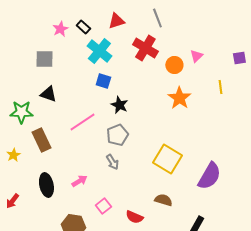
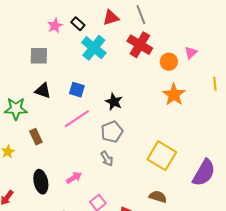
gray line: (157, 18) -> (141, 15), moved
blue square: (103, 81) -> (77, 90), moved
brown rectangle: (41, 140) -> (36, 137), size x0.7

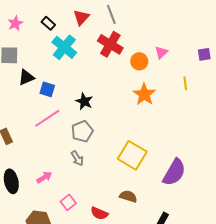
red triangle: (111, 18) -> (81, 17), turned -30
pink star: (55, 26) -> (15, 23), moved
black triangle: (43, 91) -> (26, 77), moved, turned -42

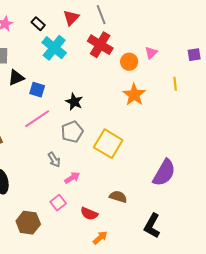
yellow square: (132, 155) -> (108, 144), moved
gray arrow: (77, 158) -> (54, 160), moved
pink arrow: (44, 177) -> (72, 178), moved

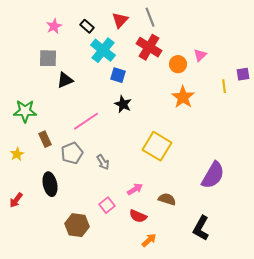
purple square: (194, 55) -> (243, 74), moved
blue square: (37, 90) -> (118, 75), moved
gray pentagon: (72, 132) -> (72, 153), moved
pink arrow: (72, 178) -> (135, 189), moved

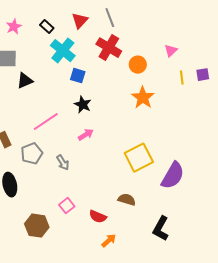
pink triangle: (200, 55) -> (171, 51), moved
yellow line: (224, 86) -> (182, 78), moved
yellow square: (157, 146) -> (139, 158), moved, turned 32
pink arrow: (135, 189) -> (86, 135), moved

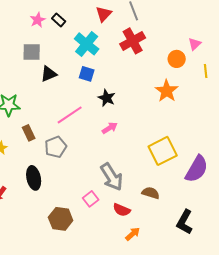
black rectangle: (47, 27) -> (59, 20), moved
red cross: (109, 48) -> (133, 41), turned 30
orange circle: (138, 65) -> (177, 59), moved
blue square: (78, 76) -> (87, 74), moved
gray arrow: (63, 163) -> (112, 177), moved, size x1.8

